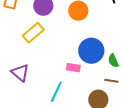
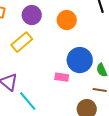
cyan line: (56, 92) -> (28, 101), moved, turned -65

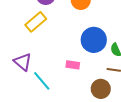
pink rectangle: (62, 77) -> (73, 65), moved

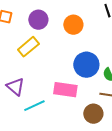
pink rectangle: (73, 65) -> (65, 90), size x1.6
cyan line: (42, 81) -> (34, 106), turned -75

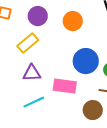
purple triangle: (15, 87) -> (32, 73), moved, turned -42

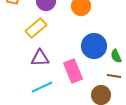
pink rectangle: (65, 86) -> (73, 71), turned 60

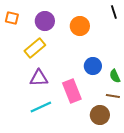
blue circle: (94, 46) -> (93, 66), size x0.7

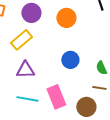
blue circle: (93, 66) -> (70, 60), moved
pink rectangle: (72, 91) -> (56, 97), moved
cyan line: (41, 107) -> (27, 99), turned 35

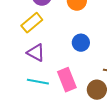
purple triangle: (25, 70) -> (36, 53), turned 30

